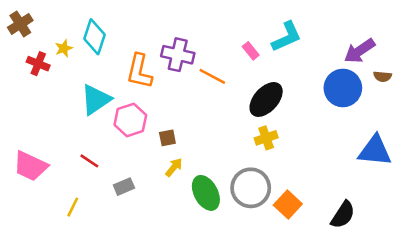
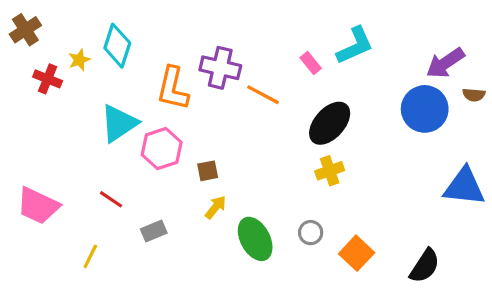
gray circle: (251, 188) -> (311, 233), size x0.5

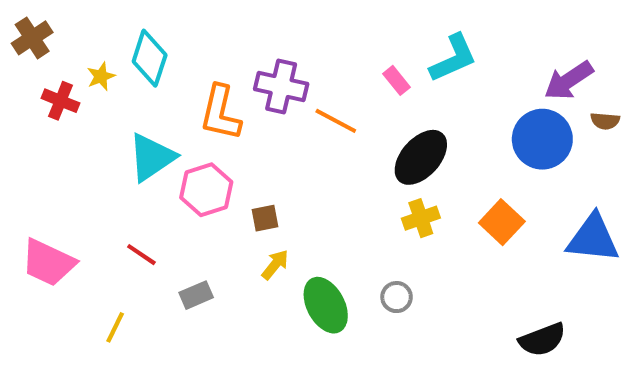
orange square: (357, 253) -> (502, 222), moved
black semicircle: (425, 266) -> (542, 340), turned 36

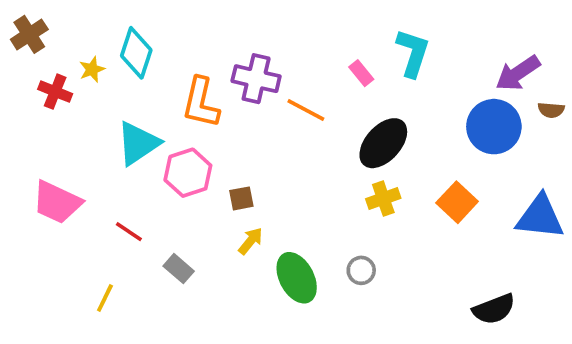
cyan L-shape: (453, 58) -> (413, 53), turned -48
pink trapezoid: (48, 263) -> (57, 202), moved
gray rectangle: (196, 295) -> (179, 269), turned 64

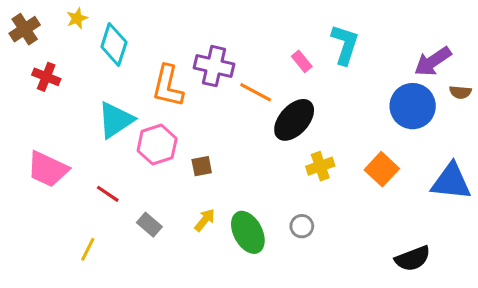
yellow star: (92, 69) -> (77, 18), moved
black ellipse: (383, 143) -> (294, 120), moved
yellow arrow: (251, 241) -> (205, 220), moved

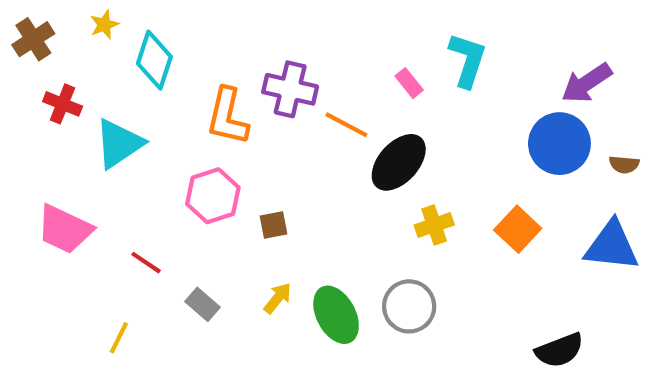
brown semicircle: (460, 92) -> (624, 164), moved
cyan triangle: (115, 120) -> (119, 144), moved
gray circle: (302, 226) -> (409, 306), size x1.6

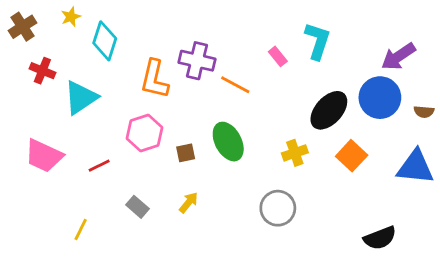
black ellipse: (399, 162) -> (329, 110), moved
red line: (146, 263) -> (99, 166), moved, turned -60
green ellipse: (336, 315) -> (228, 142), moved

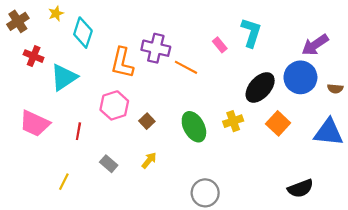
green ellipse: (228, 142) -> (194, 127), moved
brown square: (186, 153) -> (147, 121), turned -32
red line: (99, 166) -> (78, 131), turned -54
gray circle: (278, 208) -> (205, 193), moved

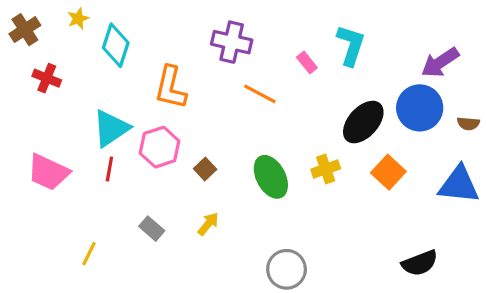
purple cross: (156, 48) -> (232, 42), moved
cyan triangle: (64, 77) -> (111, 128), moved
red line: (78, 131) -> (109, 169), moved

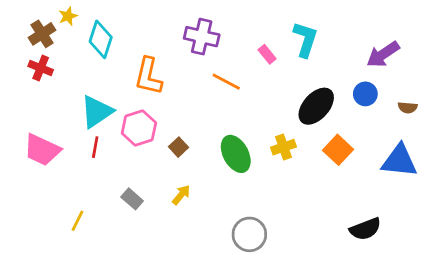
brown cross: (25, 30) -> (42, 34), moved
blue circle: (420, 108) -> (365, 94), size x0.6

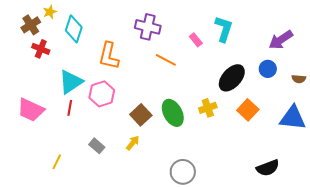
red cross: (41, 68) -> (41, 49), moved
brown square: (178, 147) -> (141, 115), moved, size x1.5

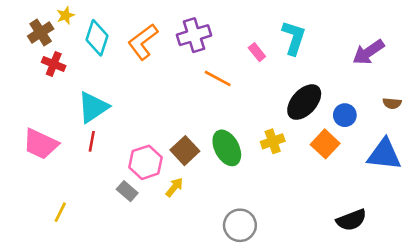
purple cross: (148, 27) -> (194, 35), turned -30
orange L-shape: (109, 56) -> (143, 42), moved, turned 40
blue circle: (268, 69) -> (345, 115), moved
pink hexagon: (102, 94) -> (145, 162), moved
yellow line: (57, 162) -> (60, 212), moved

